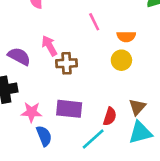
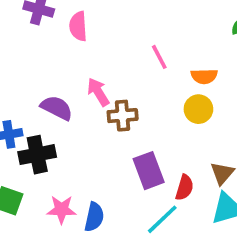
purple rectangle: (69, 109) -> (149, 171), moved, turned 65
pink star: (31, 112) -> (61, 209), moved
blue semicircle: (44, 136) -> (94, 217), turned 36

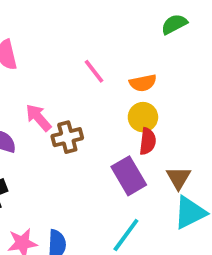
purple rectangle: (149, 171) -> (129, 176), moved
red semicircle: (184, 187) -> (148, 141), moved

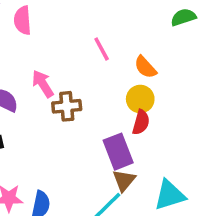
orange semicircle: (143, 83) -> (145, 67), turned 50
brown triangle: (178, 178) -> (124, 180), moved

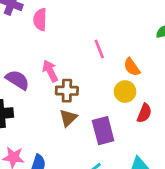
red semicircle: (141, 122) -> (144, 113), moved
brown triangle: (124, 180) -> (68, 118), moved

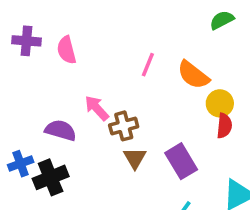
pink line: (99, 49) -> (148, 65), turned 60
orange semicircle: (132, 67) -> (193, 75), size x1.4
yellow circle: (125, 92) -> (220, 103), moved

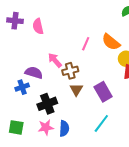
pink line: (148, 65) -> (86, 44), moved
blue cross: (21, 164) -> (22, 87), moved
black cross: (51, 177) -> (47, 104), moved

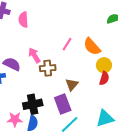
brown triangle: (76, 89) -> (72, 84), moved
purple rectangle: (103, 92) -> (63, 104), moved
black cross: (47, 104) -> (33, 104), moved

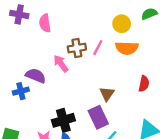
orange semicircle: (92, 47) -> (127, 48), turned -42
yellow circle: (104, 65) -> (122, 24), moved
brown cross: (48, 68) -> (77, 48), moved

